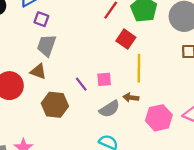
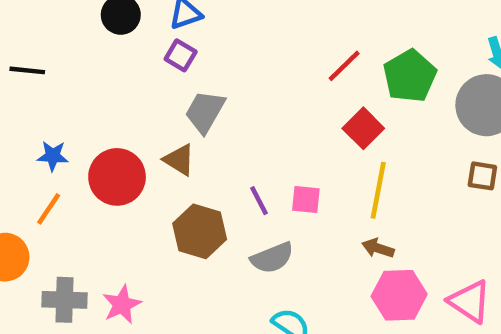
purple square: (41, 19) -> (181, 55), moved
brown arrow: (131, 97) -> (378, 248), moved
gray semicircle: (109, 109) -> (272, 258), moved

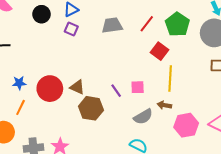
gray trapezoid: (205, 112) -> (112, 25), moved, turned 60
brown triangle: (179, 160) -> (77, 87), moved
brown arrow: (378, 248) -> (164, 105), moved
gray semicircle: (272, 258) -> (143, 117), moved

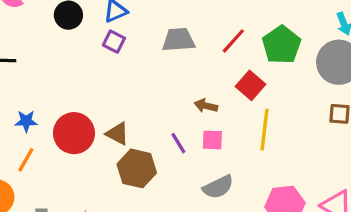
brown arrow: (164, 105) -> (206, 106), moved

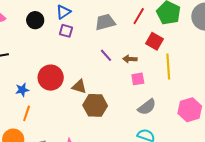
red circle: (74, 133) -> (51, 78), moved
purple line: (178, 143) -> (106, 55), moved

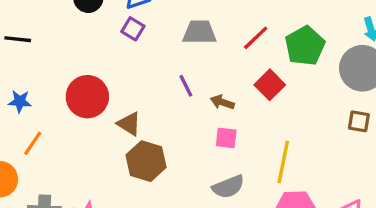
yellow line: (168, 66) -> (283, 162), moved
blue star: (22, 90) -> (20, 101), moved

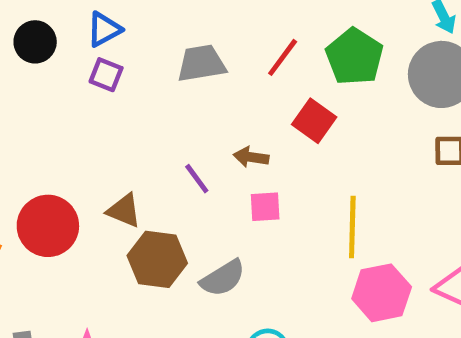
purple line: (186, 86) -> (197, 179), moved
red circle: (87, 97) -> (48, 226), moved
gray semicircle: (228, 187) -> (223, 278), moved

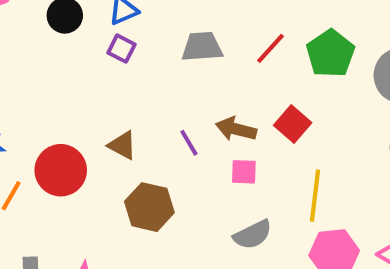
red square: (314, 121) -> (293, 124), moved
brown arrow: (251, 157) -> (236, 129), size x1.4
brown triangle: (124, 211) -> (122, 145), moved
gray semicircle: (223, 278) -> (253, 235), moved

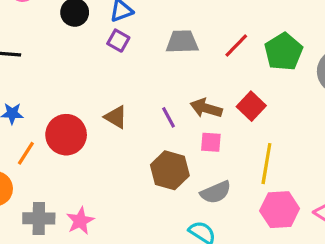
brown hexagon: (149, 207) -> (170, 170), moved

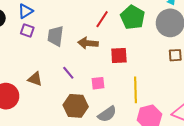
gray trapezoid: (182, 42) -> (56, 36), moved, turned -70
red square: (251, 106) -> (119, 56), turned -36
brown arrow: (206, 108) -> (88, 43), moved

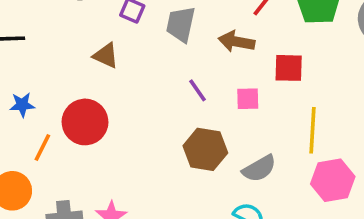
brown triangle: (35, 79) -> (106, 55), moved
pink square: (98, 83) -> (248, 99), moved

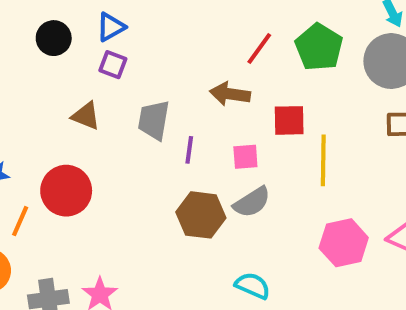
gray trapezoid: (181, 24) -> (154, 120), moved
purple line: (198, 90) -> (189, 150), turned 45
yellow line: (313, 130) -> (323, 160), moved
gray semicircle: (259, 169) -> (252, 202), moved

